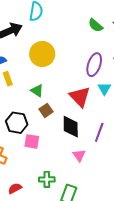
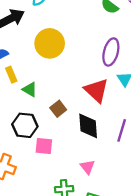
green triangle: (37, 91) -> (30, 89), moved
pink triangle: (79, 155) -> (87, 167), moved

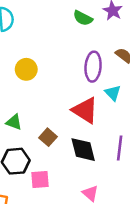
yellow circle: (50, 43) -> (26, 69), size x0.7

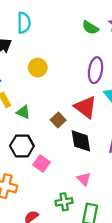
brown square: (48, 137) -> (58, 120), moved
pink square: (40, 180) -> (41, 164), turned 35

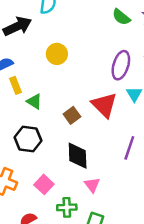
black diamond: (81, 141) -> (78, 156), moved
pink square: (41, 164) -> (44, 184), moved

